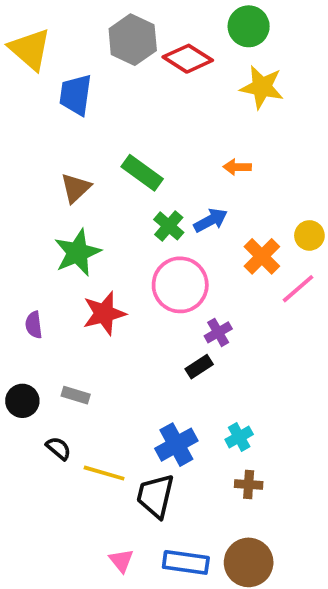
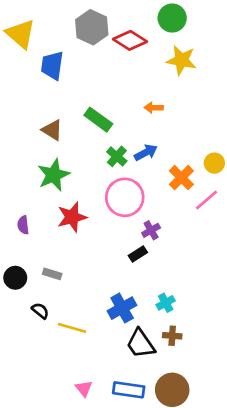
orange arrow: (237, 167) -> (154, 108), moved
brown triangle: (76, 188) -> (52, 130), turned -45
black trapezoid: (155, 496) -> (141, 344), moved, turned -48

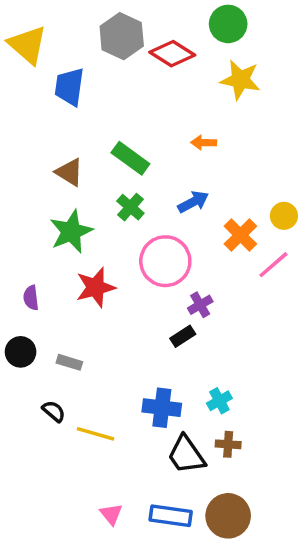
green cross: (117, 156) -> (130, 207), moved
black circle: (15, 278) -> (21, 352), moved
blue cross: (122, 308) -> (162, 408), turned 36

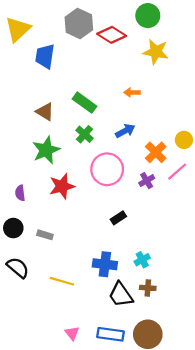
yellow triangle: (28, 45) -> (18, 29), turned 36
purple cross: (200, 305) -> (147, 181), moved
black semicircle: (54, 411) -> (18, 268), moved, size x1.5

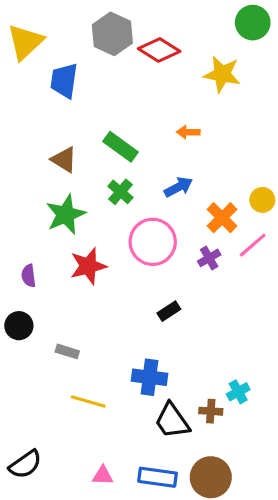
green circle: (148, 16) -> (253, 23), moved
gray rectangle: (45, 235) -> (67, 351), moved
cyan cross: (142, 260) -> (238, 392), moved
black semicircle: (18, 268) -> (25, 464), moved, turned 105
pink triangle: (72, 333) -> (103, 476), turned -49

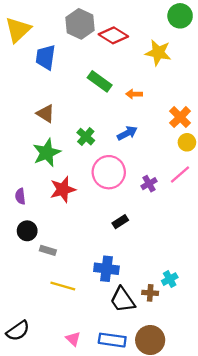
green rectangle: (120, 147) -> (100, 81), moved
orange cross: (222, 218) -> (180, 117), moved
black circle: (19, 326) -> (27, 231), moved
pink triangle: (103, 476) -> (73, 339), turned 42

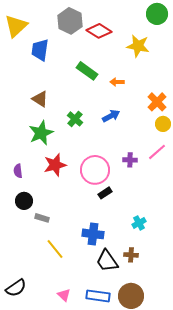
pink circle: (109, 172) -> (95, 170), moved
purple cross: (149, 184) -> (130, 160), turned 32
cyan cross: (170, 279) -> (139, 223), moved
yellow line: (63, 286) -> (55, 249), turned 35

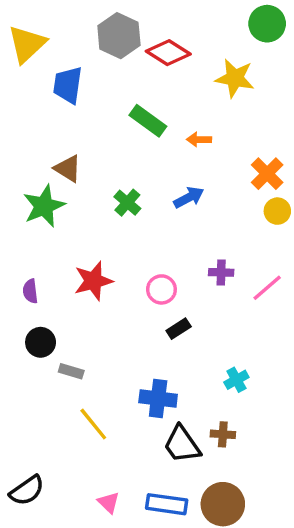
green star: (41, 133) -> (44, 206), moved
pink line: (157, 152) -> (267, 288), moved
pink circle: (95, 170) -> (161, 289), size x0.6

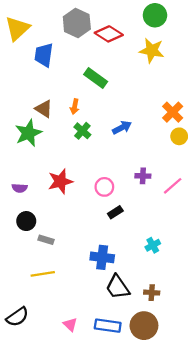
green circle: (267, 24) -> (155, 15), moved
orange arrow: (199, 140) -> (75, 107), moved, turned -80
purple semicircle: (30, 291) -> (20, 188), turned -80
yellow line: (93, 424) -> (43, 274), moved, turned -60
brown cross: (223, 434) -> (152, 293), moved

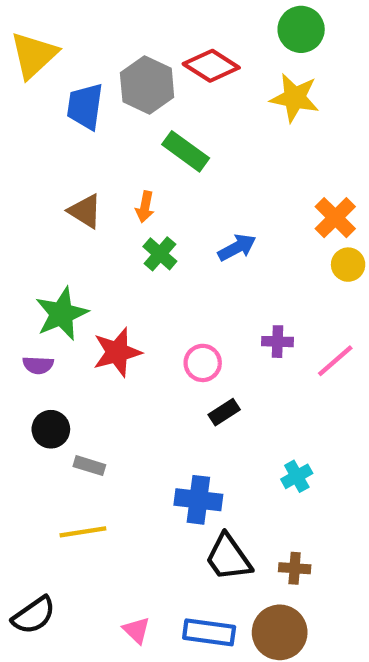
gray hexagon: (77, 23) -> (147, 85), moved
green star: (28, 133) -> (62, 314), moved

